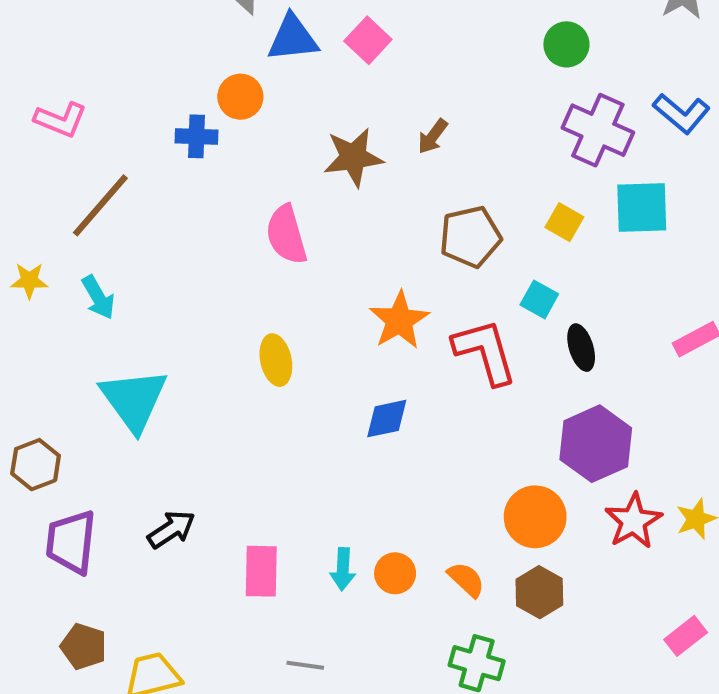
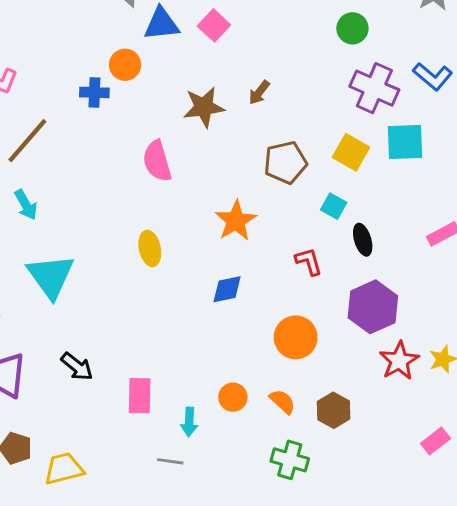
yellow square: (564, 222) -> (351, 152), size x1.4
red L-shape: (485, 352) -> (309, 262), moved, size x0.6
orange circle: (535, 517) -> (296, 337), moved
black arrow: (171, 529) -> (77, 367), turned 72
cyan arrow: (343, 569) -> (189, 422), moved

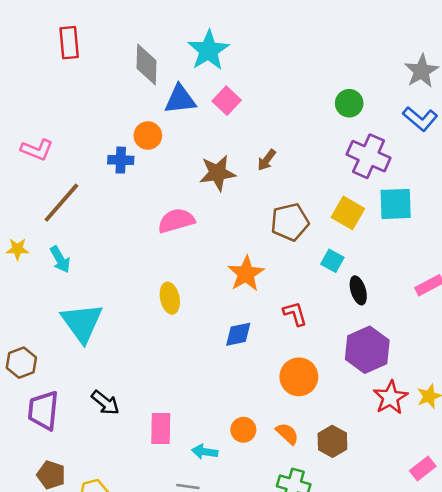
blue L-shape: (433, 76) -> (420, 119), moved
pink semicircle: (157, 161) -> (176, 221), turned 90
red L-shape: (309, 262) -> (295, 314), moved
cyan arrow: (189, 422) -> (205, 452), turned 95

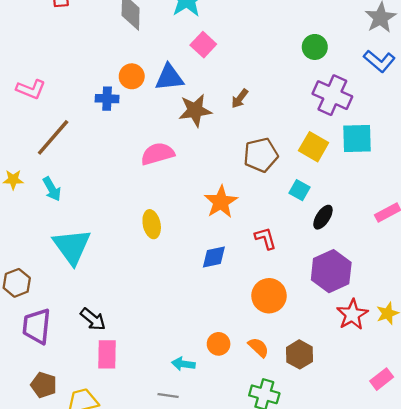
blue triangle: (180, 99) -> (169, 77), moved
black ellipse: (358, 290) -> (323, 217), turned 50
pink rectangle: (161, 428) -> (107, 354), moved

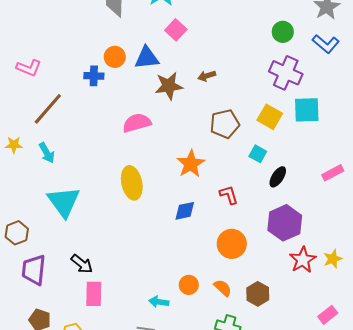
green circle: (315, 47) -> (283, 32), moved
brown arrow: (240, 99) -> (207, 76), turned 36
yellow ellipse: (152, 224) -> (132, 183), size x1.4

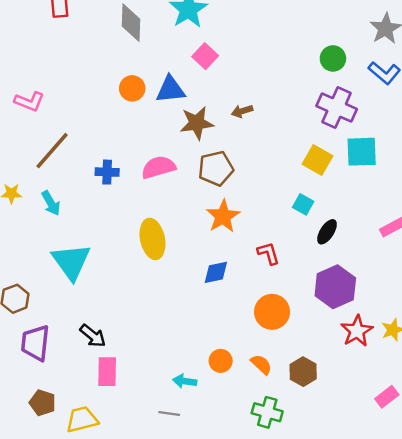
blue cross: (94, 76) -> (107, 172), moved
brown pentagon: (225, 124) -> (216, 168), moved

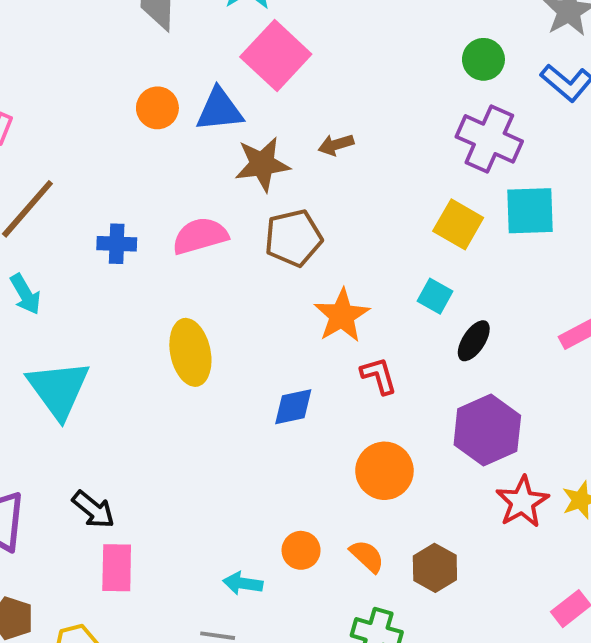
pink square: (205, 56) -> (276, 55), size x1.6
orange star: (223, 216) -> (342, 316), moved

